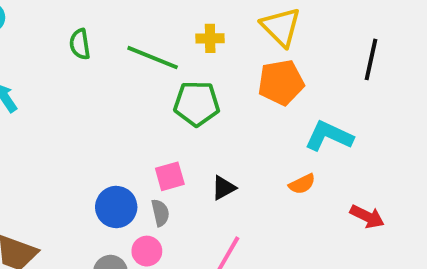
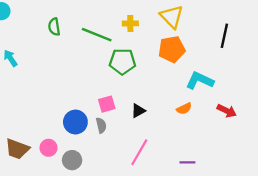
red arrow: (367, 217) -> (227, 111), moved
pink circle: (147, 251) -> (49, 148), moved

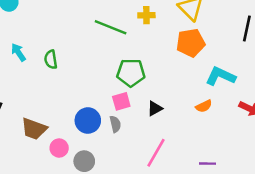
green semicircle: (54, 27) -> (51, 60), moved
green pentagon: (122, 62) -> (131, 73), moved
brown trapezoid: (17, 149) -> (34, 129), moved

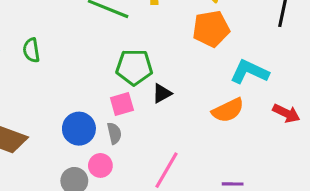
orange semicircle: (204, 106) -> (228, 110), size x1.5
black triangle: (155, 109) -> (162, 93), moved
pink circle: (59, 148) -> (100, 165), moved

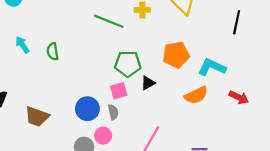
orange pentagon: (211, 29) -> (176, 55), moved

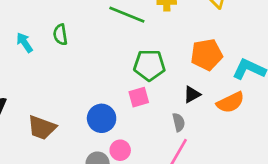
green semicircle: (53, 51) -> (60, 35), moved
black triangle: (148, 83) -> (192, 94), moved
gray semicircle: (113, 112) -> (179, 122), moved

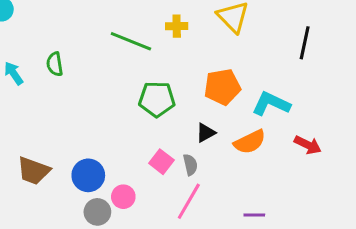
pink square: (139, 97) -> (161, 162), moved, turned -36
blue circle: (102, 118) -> (88, 175), moved

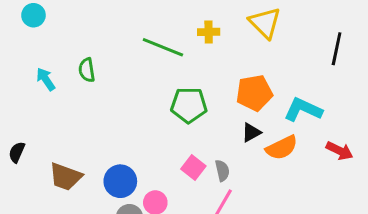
black triangle: (206, 133) -> (251, 132), moved

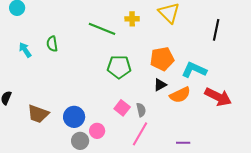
red arrow: (340, 151) -> (218, 97), size x1.5

